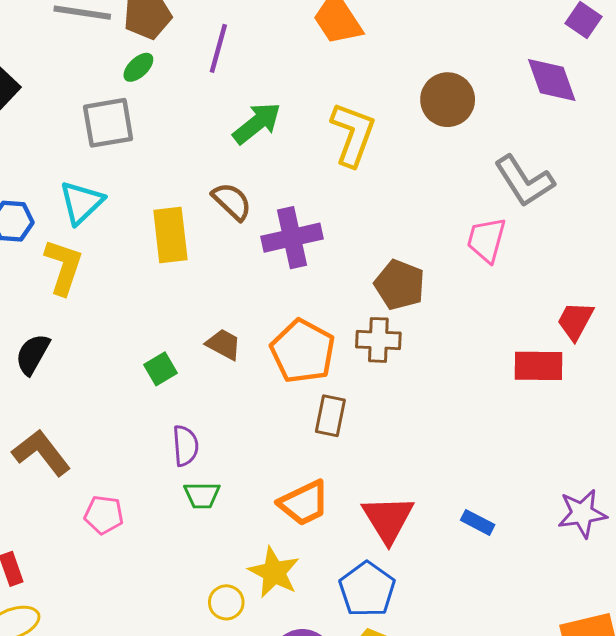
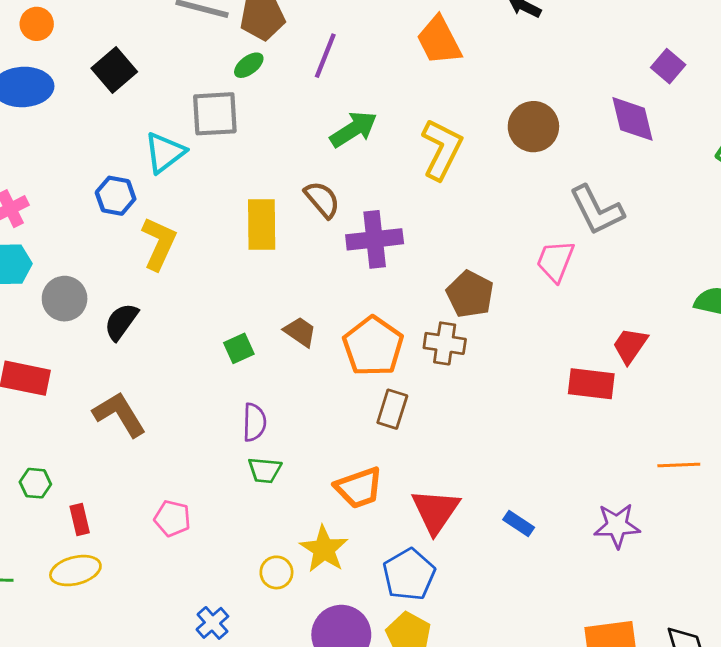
cyan triangle: (81, 203) -> (165, 153), moved
pink pentagon: (104, 515) -> (172, 518), moved

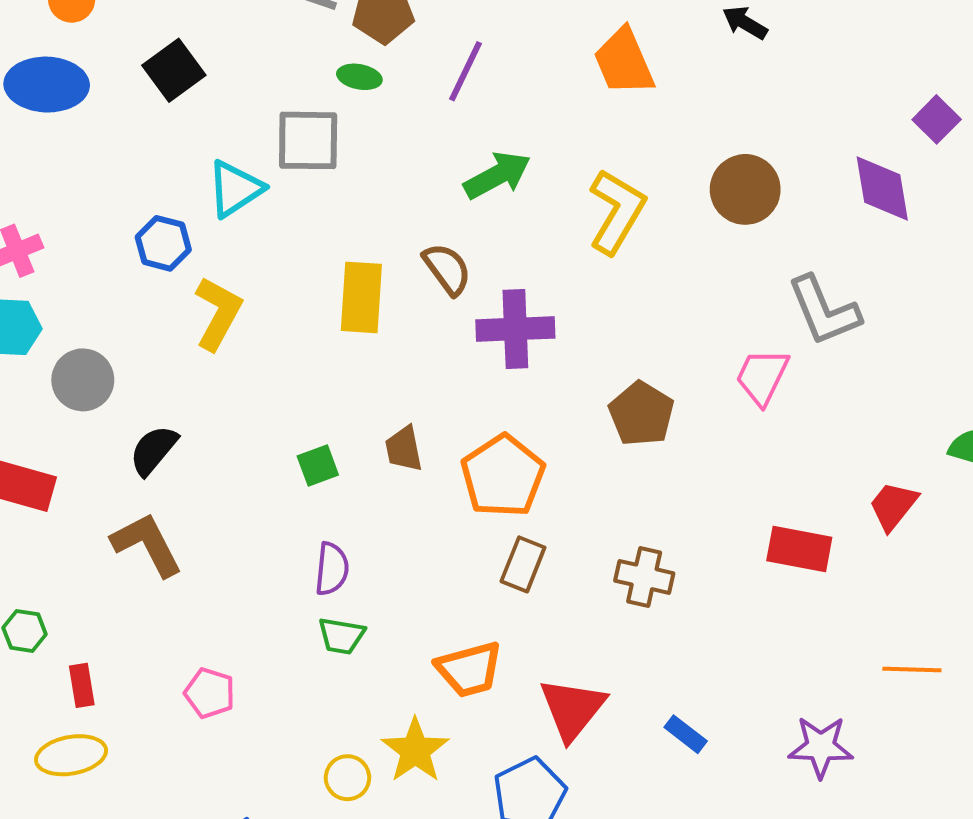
green ellipse: (249, 65) -> (359, 77), turned 44
black semicircle: (121, 322) -> (153, 450), moved
brown trapezoid: (300, 332) -> (404, 449), turned -140
brown cross: (445, 343) -> (644, 577), moved
red trapezoid: (630, 346) -> (893, 506), moved

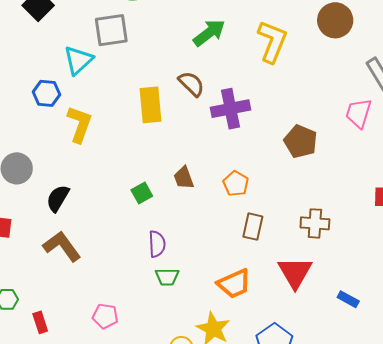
orange pentagon: (503, 476) -> (236, 184), size x0.6
red triangle: (572, 709) -> (295, 272), moved

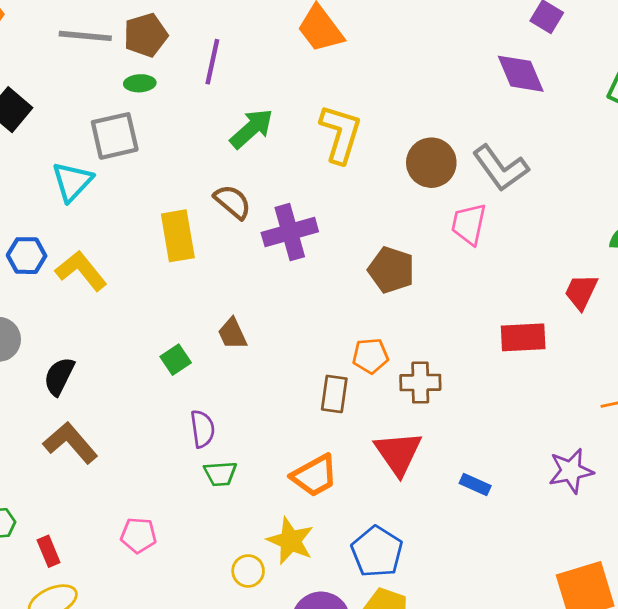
brown circle: (335, 20) -> (431, 163), moved
blue hexagon: (46, 93) -> (27, 256), moved
yellow L-shape: (80, 124) -> (81, 271), turned -54
orange pentagon: (236, 184) -> (370, 356), moved, turned -30

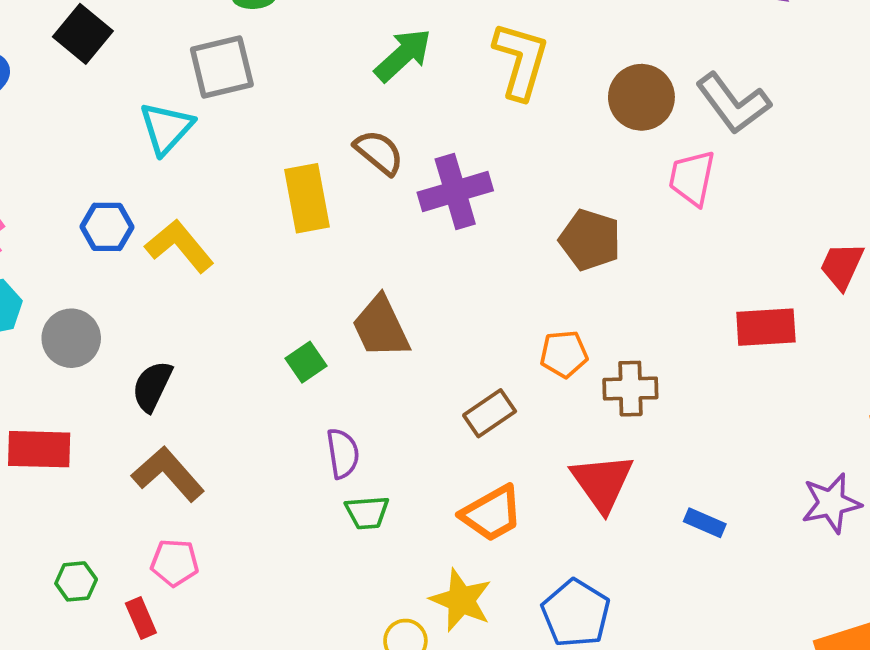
brown trapezoid: (232, 334) -> (381, 327), size x1.5
brown rectangle: (334, 394) -> (490, 413), moved, turned 48
pink pentagon: (138, 535) -> (175, 563), moved

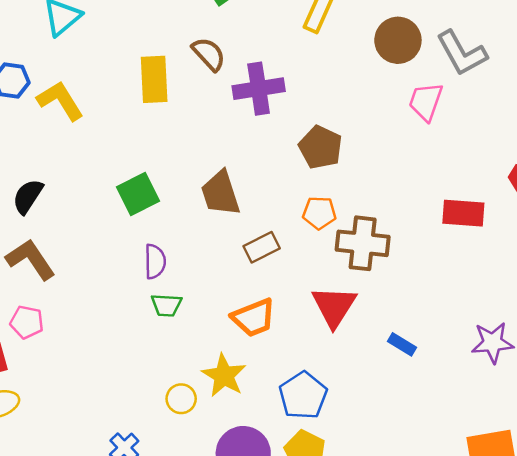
brown pentagon: (590, 240) -> (320, 147), moved
brown trapezoid: (381, 327) -> (220, 193), moved
green square: (306, 362) -> (138, 194), size x1.5
brown cross: (630, 389) -> (363, 243), size x1.4

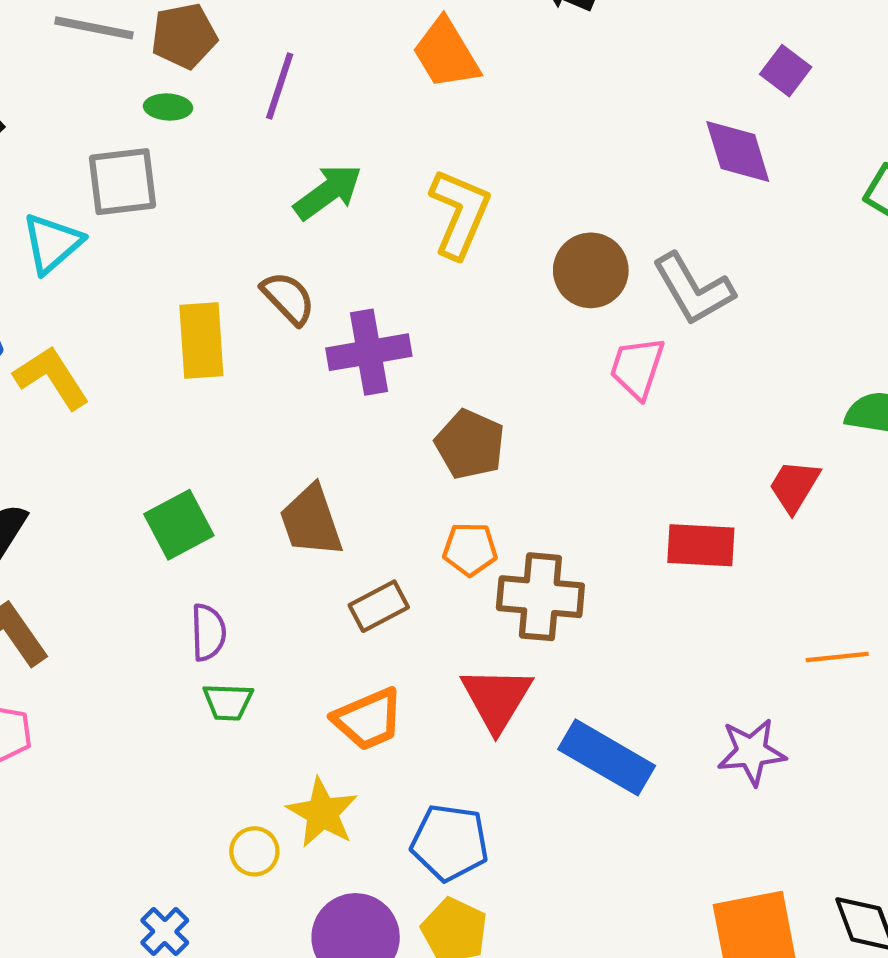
blue rectangle: (402, 344) -> (607, 757), size x2.0
blue pentagon: (303, 396) -> (450, 843), turned -30

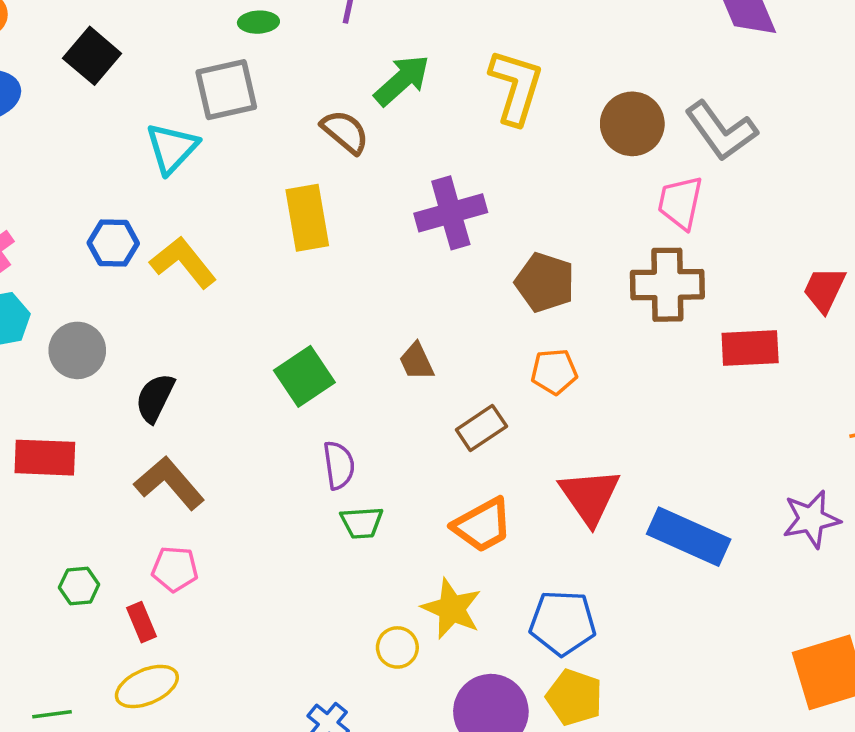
brown semicircle: (288, 298) -> (345, 132), moved
brown trapezoid: (311, 521) -> (417, 362), size x0.6
brown cross: (540, 597) -> (667, 285), moved

